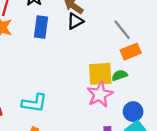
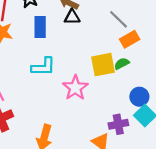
black triangle: (75, 21) -> (72, 17), turned 35
pink star: (100, 94) -> (75, 88), moved
cyan L-shape: (34, 103) -> (43, 67), moved

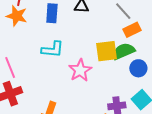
green semicircle: (122, 64) -> (124, 51), size x1.6
blue circle: (139, 97) -> (138, 68), moved

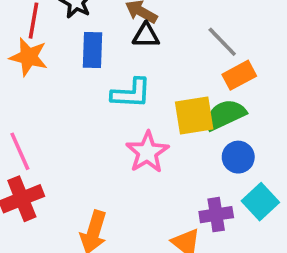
cyan L-shape: (52, 49) -> (131, 93), moved
blue circle: (138, 68) -> (238, 157), moved

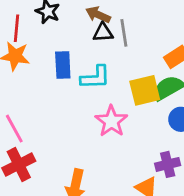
gray line: (222, 42) -> (124, 33), moved, turned 40
blue rectangle: (93, 50) -> (63, 65), moved

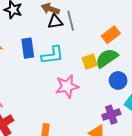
yellow square: (145, 90) -> (90, 62), size x0.7
pink star: (111, 121) -> (67, 86), turned 30

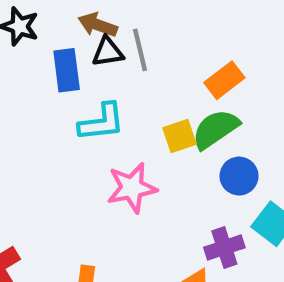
blue rectangle: (28, 48) -> (67, 70), moved

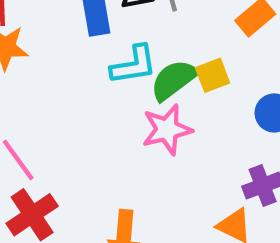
green semicircle: (216, 129) -> (174, 80), moved

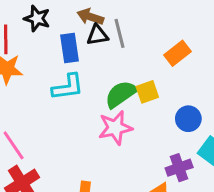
cyan L-shape: (134, 65) -> (68, 87), moved

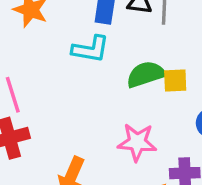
pink star: (115, 128) -> (137, 142), moved

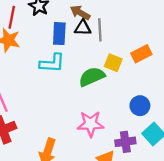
yellow square: (175, 80) -> (113, 63), moved, turned 30

